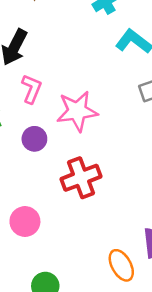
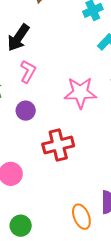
pink star: (77, 111) -> (80, 93), moved

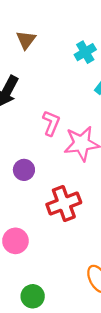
pink L-shape: (28, 72) -> (51, 123), moved

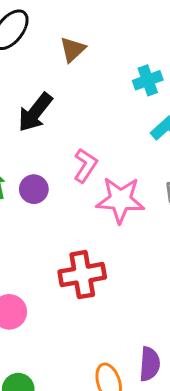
purple circle: (24, 170) -> (34, 189), moved

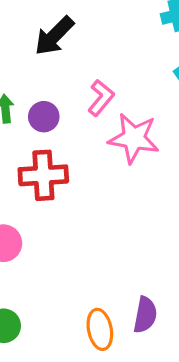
red cross: (82, 275) -> (43, 175), moved

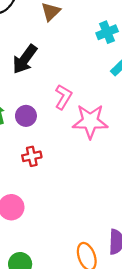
red cross: (43, 175) -> (32, 156), size x0.6

